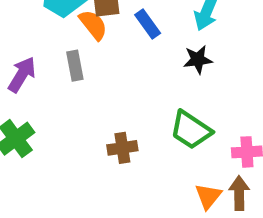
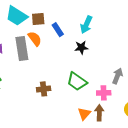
orange semicircle: (93, 25) -> (35, 39), moved
gray rectangle: (75, 66) -> (22, 48), size x1.6

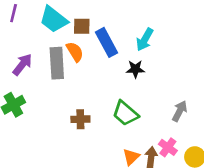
blue rectangle: (58, 30) -> (106, 42), size x1.5
pink cross: (104, 93) -> (168, 147), moved, turned 32

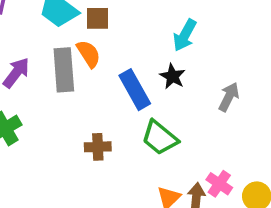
blue rectangle: (106, 42) -> (135, 90), moved
black star: (135, 69) -> (173, 76), turned 30
gray arrow: (180, 111) -> (229, 97), moved

